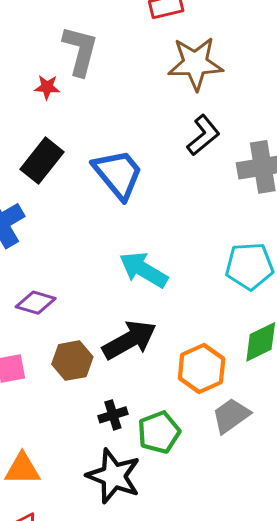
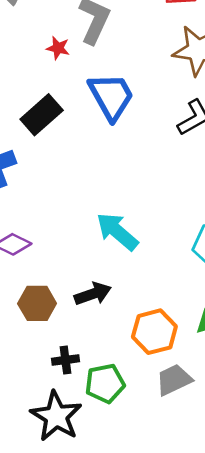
blue trapezoid: (118, 174) -> (111, 96), moved
black arrow: (129, 340) -> (93, 294), size x0.7

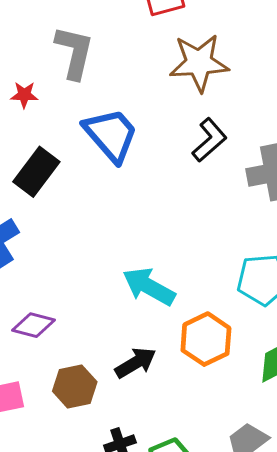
red star: (58, 48) -> (24, 95), moved
orange hexagon: (154, 332) -> (206, 339), moved

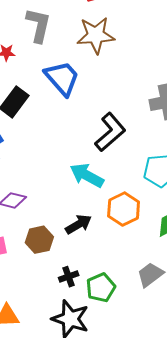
brown star: (199, 63) -> (96, 35), moved
black L-shape: (209, 140) -> (110, 132), moved, size x1.4

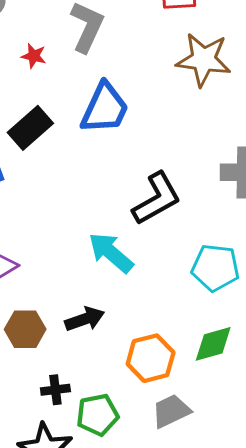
brown star: (96, 35) -> (204, 60), moved
blue trapezoid: (62, 78) -> (105, 108), turned 54
orange hexagon: (124, 209) -> (151, 358), moved

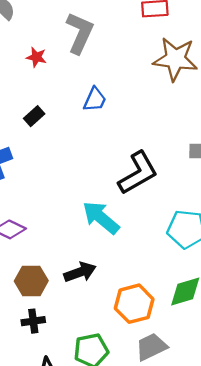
blue trapezoid: (105, 108) -> (95, 100), size x0.6
black rectangle: (30, 128) -> (34, 116), size x0.6
black cross: (55, 390) -> (33, 321), moved

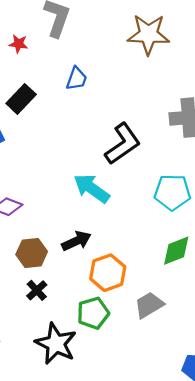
black rectangle: (34, 116) -> (21, 99), size x1.5
orange hexagon: (134, 304) -> (108, 273), moved
black cross: (33, 321) -> (37, 290), turned -30

